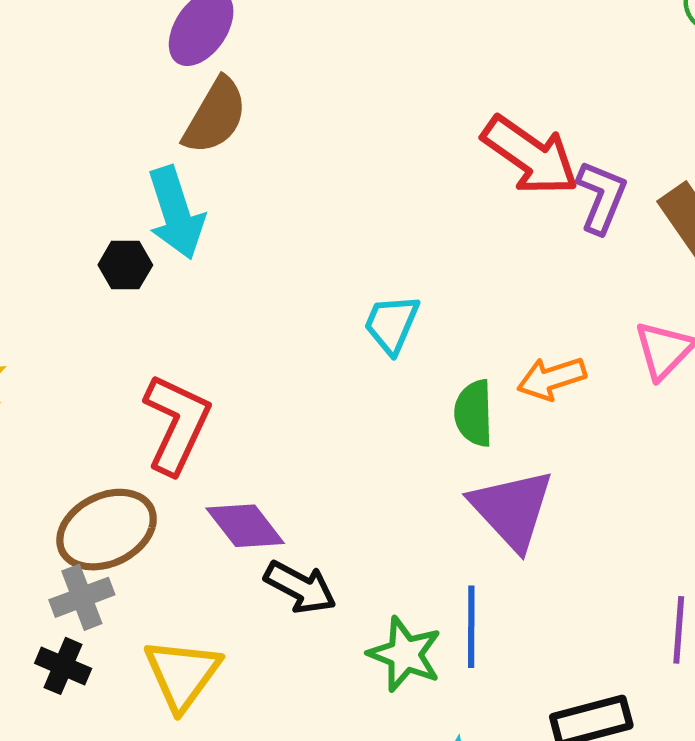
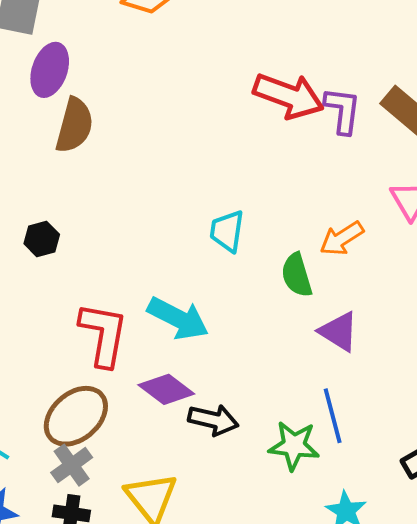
cyan arrow: (176, 213) -> (178, 318), moved, turned -30
purple triangle: (512, 509) -> (339, 331), size x0.7

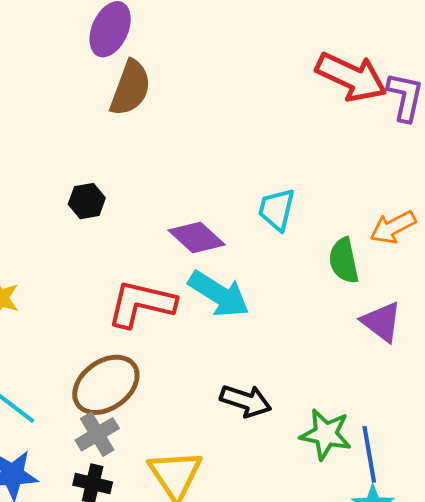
red L-shape: (103, 334) -> (141, 304), turned -92
purple diamond: (166, 389) -> (197, 238), moved
blue line: (333, 416) -> (369, 454), moved

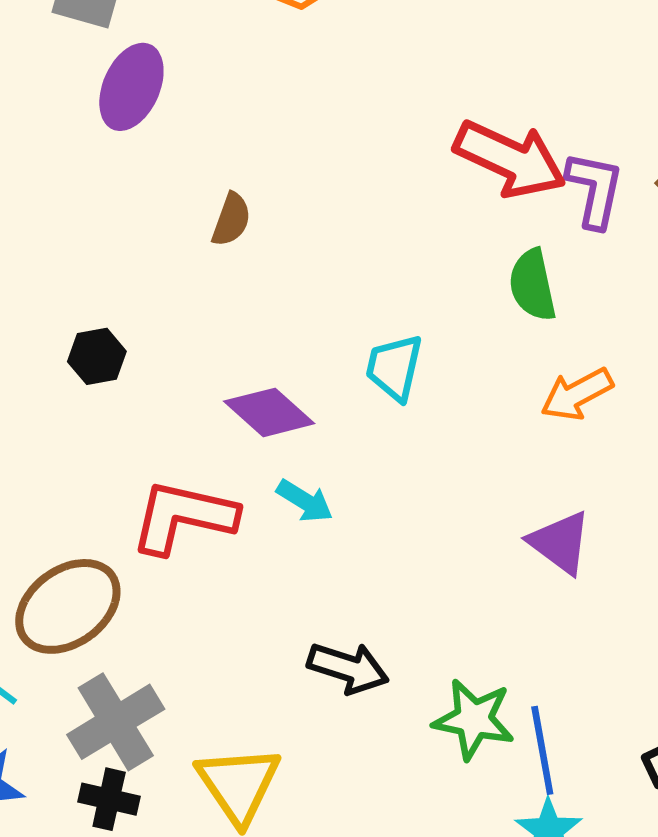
brown semicircle: (130, 88) -> (231, 220), moved, size x0.6
green semicircle: (344, 261) -> (533, 285), moved
cyan arrow: (219, 294) -> (305, 501), size x0.6
brown ellipse: (106, 385) -> (68, 606), moved
gray cross: (97, 434) -> (116, 722), size x1.4

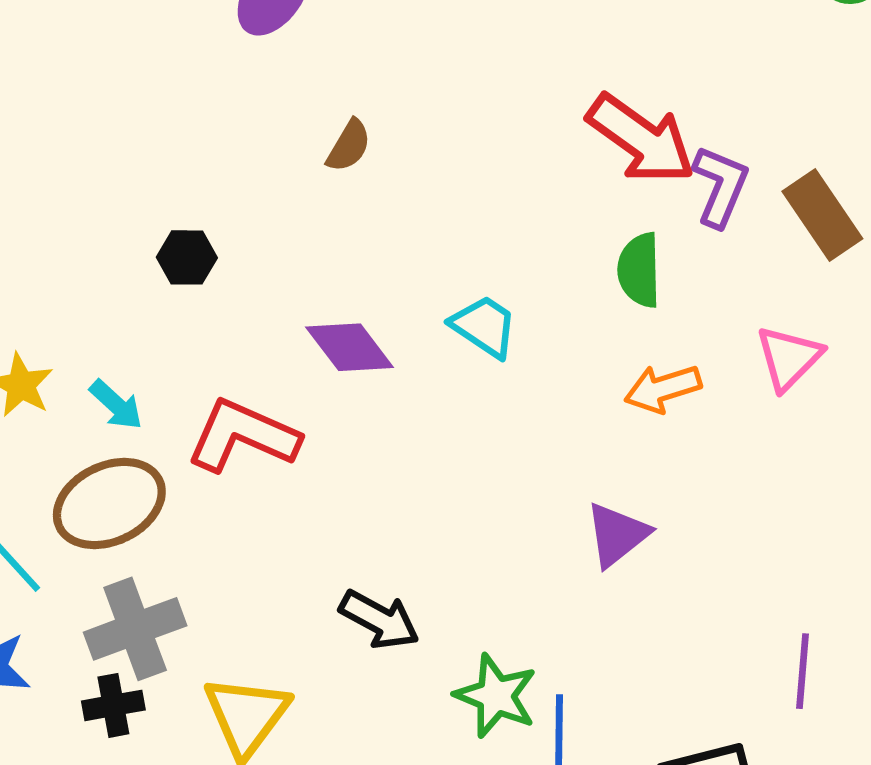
cyan trapezoid: (394, 367) -> (484, 326), turned 100
cyan arrow: (305, 501) -> (116, 405), moved
purple triangle: (560, 543) -> (617, 535), turned 34
black cross: (109, 799) -> (113, 705), turned -34

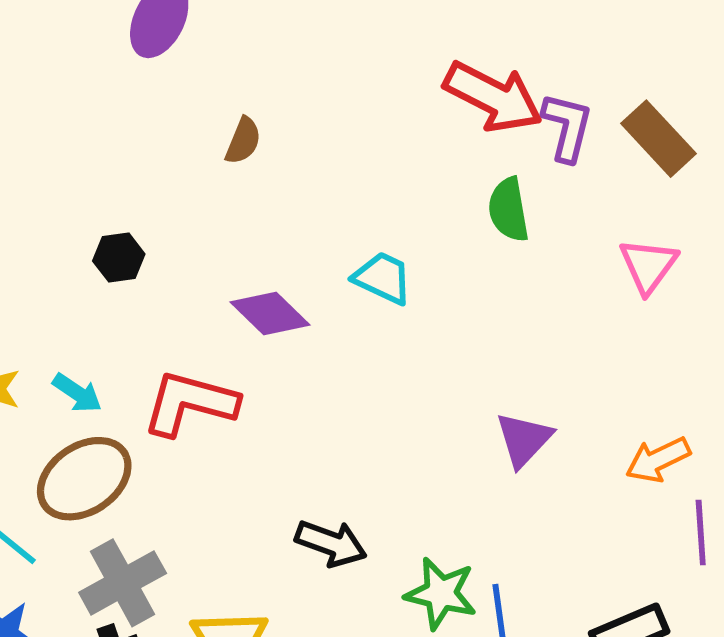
orange arrow: (663, 389) -> (658, 460), moved

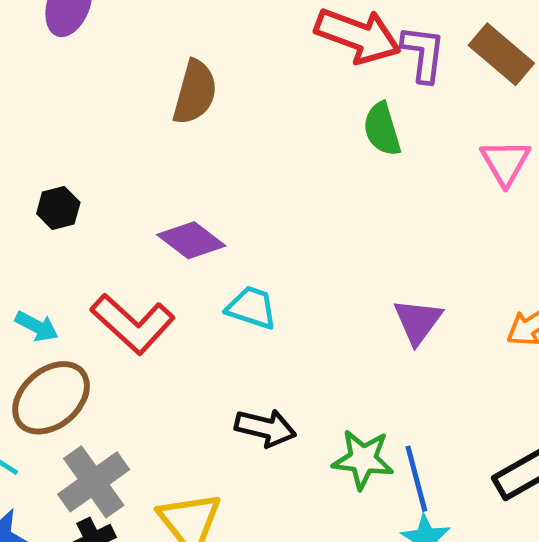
brown semicircle: (243, 141) -> (195, 92), moved, size x1.6
cyan trapezoid: (383, 278) -> (251, 308), moved
red L-shape: (190, 403) -> (133, 324), turned -146

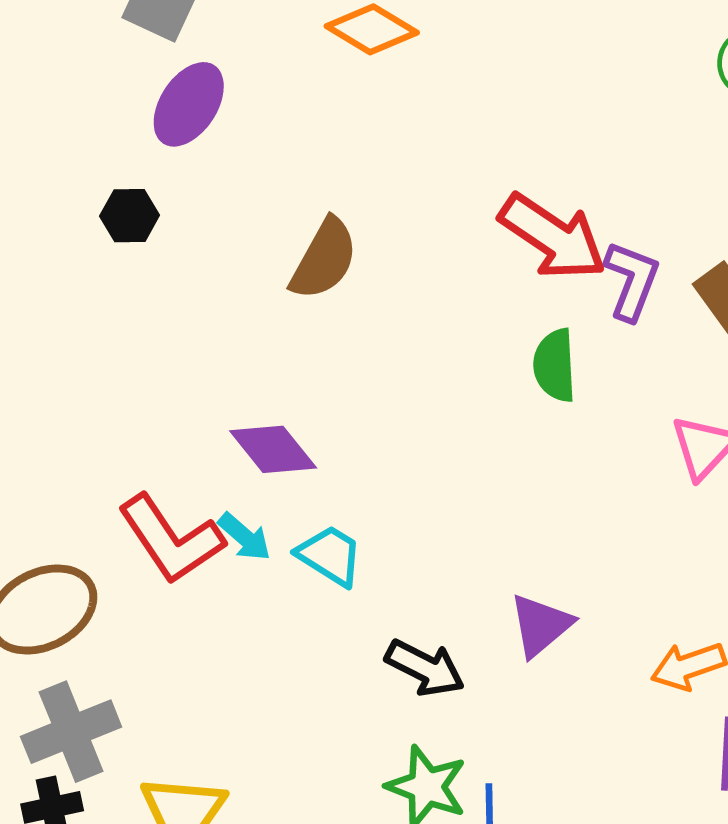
black hexagon: (58, 208) -> (130, 216), moved
cyan arrow: (37, 326) -> (244, 537), moved
black arrow: (265, 428) -> (425, 668), moved

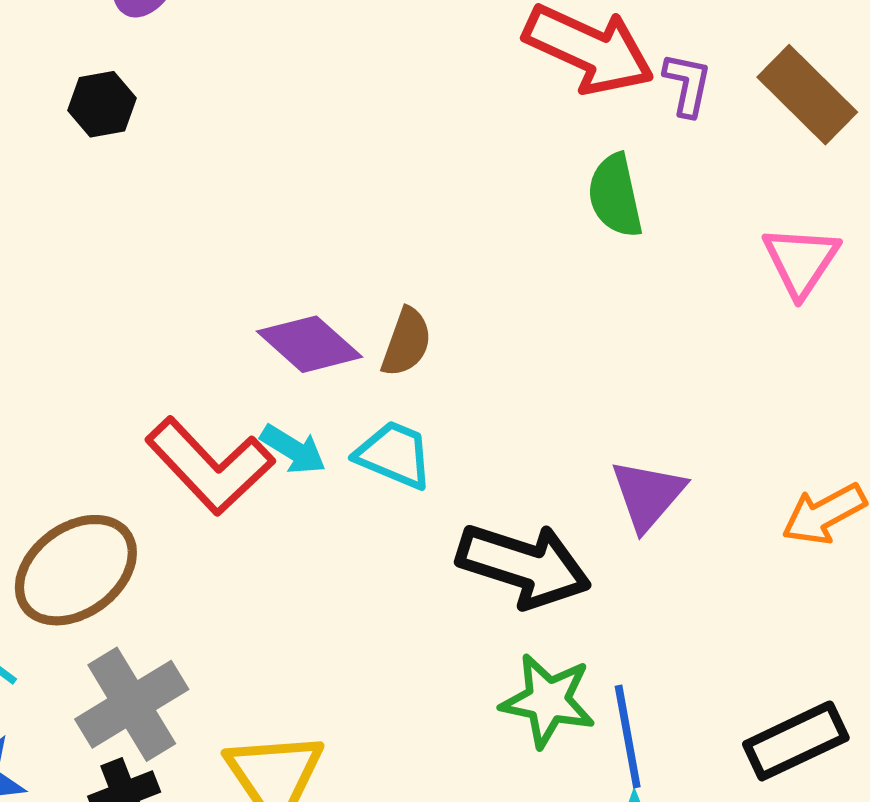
brown semicircle: (324, 259) -> (406, 342), moved, size x0.7
purple L-shape: (632, 281) -> (687, 84), size x0.7
black arrow: (425, 668) -> (524, 565), size x1.4

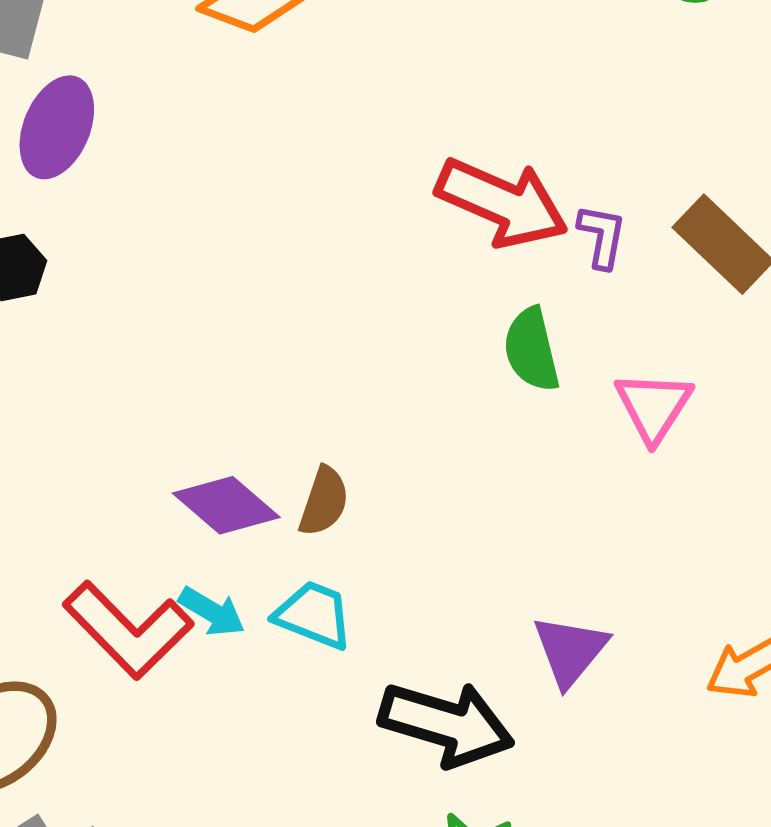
pink triangle: (801, 261) -> (654, 406), moved

